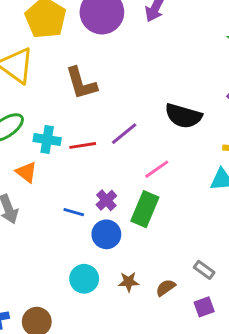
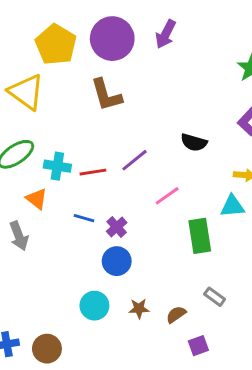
brown L-shape: (81, 83) -> (106, 95), moved
black semicircle: (183, 116) -> (194, 142), size x0.7
green rectangle: (145, 209) -> (200, 236), moved, turned -32
blue line: (74, 212) -> (84, 218), moved
purple square: (204, 307) -> (198, 346), moved

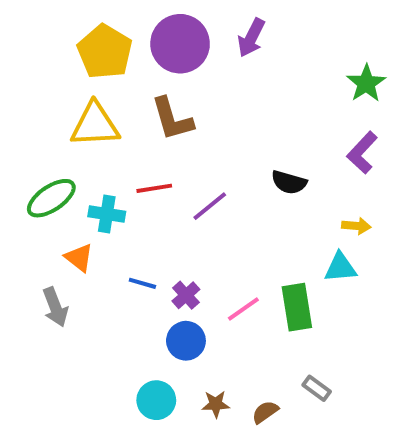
yellow triangle: (26, 92) -> (95, 125), moved, turned -39
red line: (93, 172) -> (154, 188), moved
pink line: (167, 196) -> (243, 309), moved

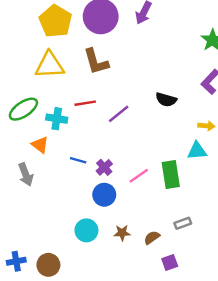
gray rectangle: (317, 388) -> (183, 223), turned -56

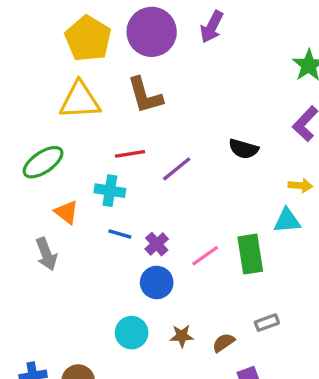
cyan cross: (57, 119) -> (110, 191), moved

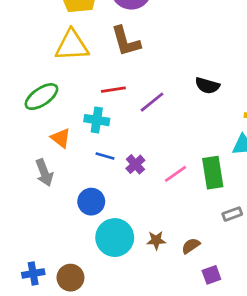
blue circle: (157, 282) -> (91, 202), moved
gray rectangle: (267, 323) -> (232, 214), moved
cyan circle: (132, 333) -> (115, 238), size x1.4

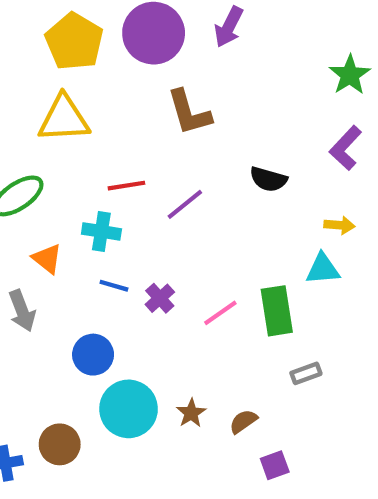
brown L-shape: (126, 41) -> (189, 112), moved
brown star: (156, 240) -> (191, 413), turned -30
brown circle: (70, 278) -> (60, 444), moved

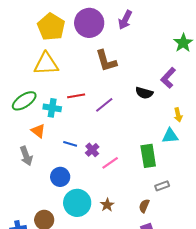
purple L-shape: (346, 148) -> (168, 78), moved
yellow arrow: (339, 225) -> (178, 115), turned 72
cyan cross: (101, 231) -> (52, 108), moved
pink line: (220, 313) -> (110, 163), moved
brown semicircle: (243, 421) -> (144, 206), moved, turned -32

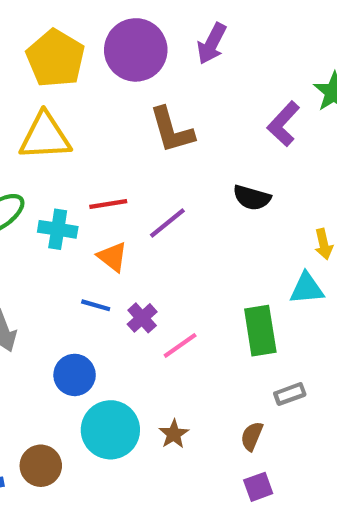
purple L-shape: (168, 78) -> (283, 124), moved
orange triangle: (38, 131) -> (113, 257), moved

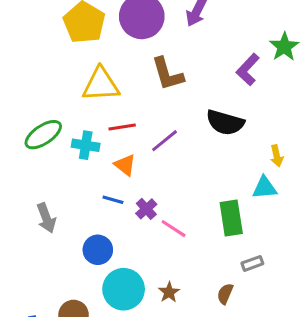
yellow triangle: (45, 136) -> (101, 85), moved
black semicircle: (252, 198) -> (225, 122), size x1.4
pink line: (180, 345) -> (174, 229), turned 68

